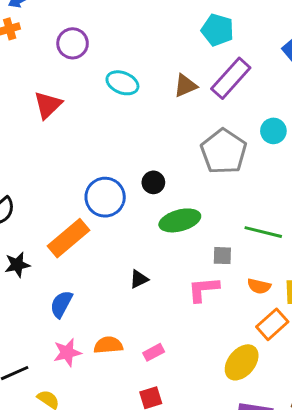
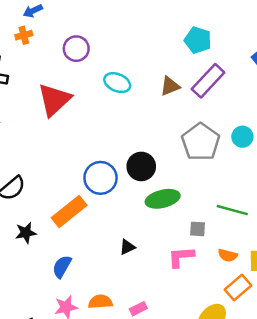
red triangle: (48, 105) -> (54, 100), size x1.4
cyan circle: (273, 131) -> (242, 137), moved
black circle: (153, 182) -> (141, 166), size x1.5

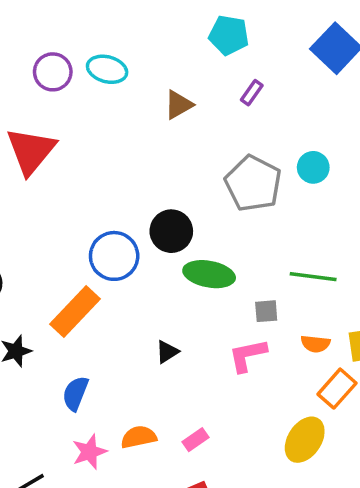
purple rectangle: (208, 81) -> (252, 93), size x0.5
cyan ellipse: (117, 83) -> (107, 69), moved
brown triangle: (170, 86) -> (179, 105), moved
green ellipse: (163, 199) -> (209, 274), turned 32

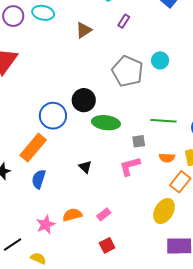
black triangle: (167, 352) -> (85, 167), turned -40
blue semicircle: (75, 393) -> (39, 179), moved

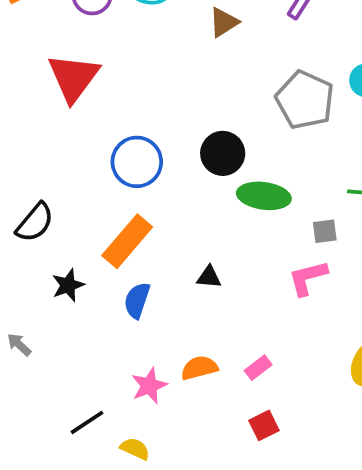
blue circle: (53, 116) -> (137, 162), moved
black triangle: (85, 167) -> (209, 277), moved, turned -40

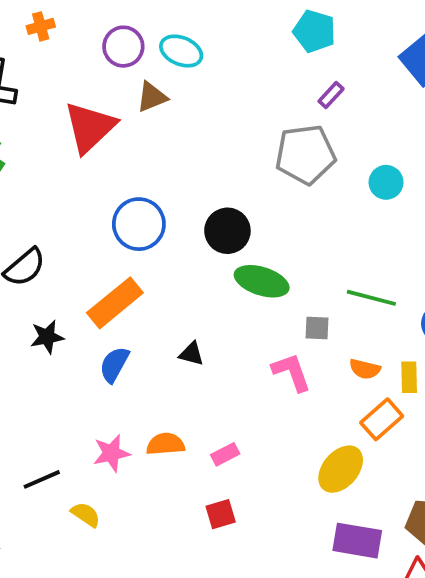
brown triangle: (224, 22) -> (152, 97), moved
gray pentagon: (305, 100) -> (305, 154), moved, turned 30
pink L-shape: (308, 278) -> (292, 372), turned 75

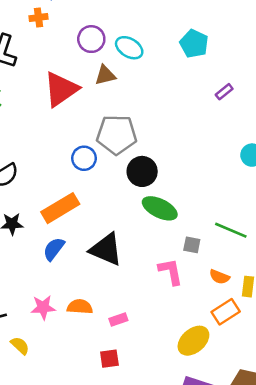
cyan pentagon: (314, 31) -> (194, 44), moved
gray pentagon: (305, 154) -> (117, 135), moved
blue circle: (139, 224) -> (84, 158), size x0.7
black triangle: (191, 354) -> (106, 249), size x2.0

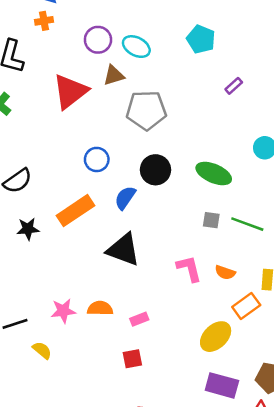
gray pentagon: (117, 135) -> (146, 110), moved
green ellipse: (160, 208) -> (214, 173), moved
gray square: (192, 245) -> (211, 220), moved
blue semicircle: (54, 249) -> (125, 198), moved
orange semicircle: (219, 277) -> (225, 272), moved

